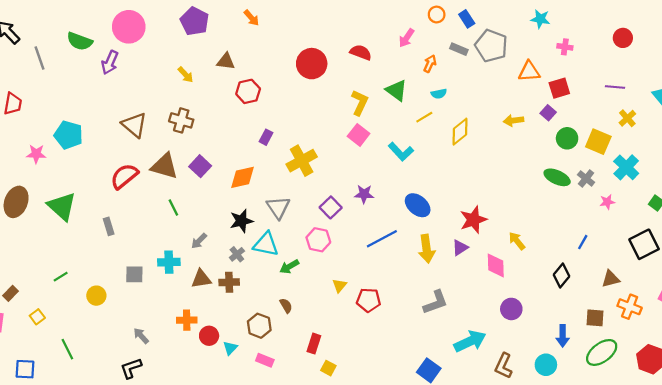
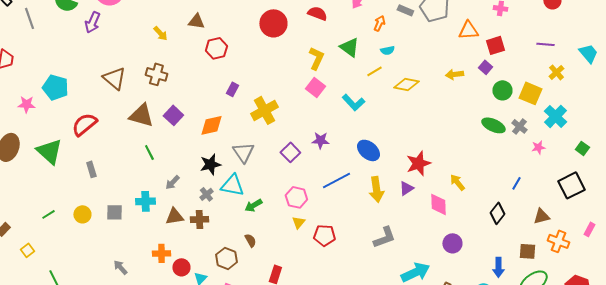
yellow diamond: (460, 132) -> (406, 84), turned 50
red semicircle: (124, 176) -> (84, 124), moved
pink hexagon: (318, 240) -> (296, 197), moved
yellow circle: (96, 296) -> (82, 214), moved

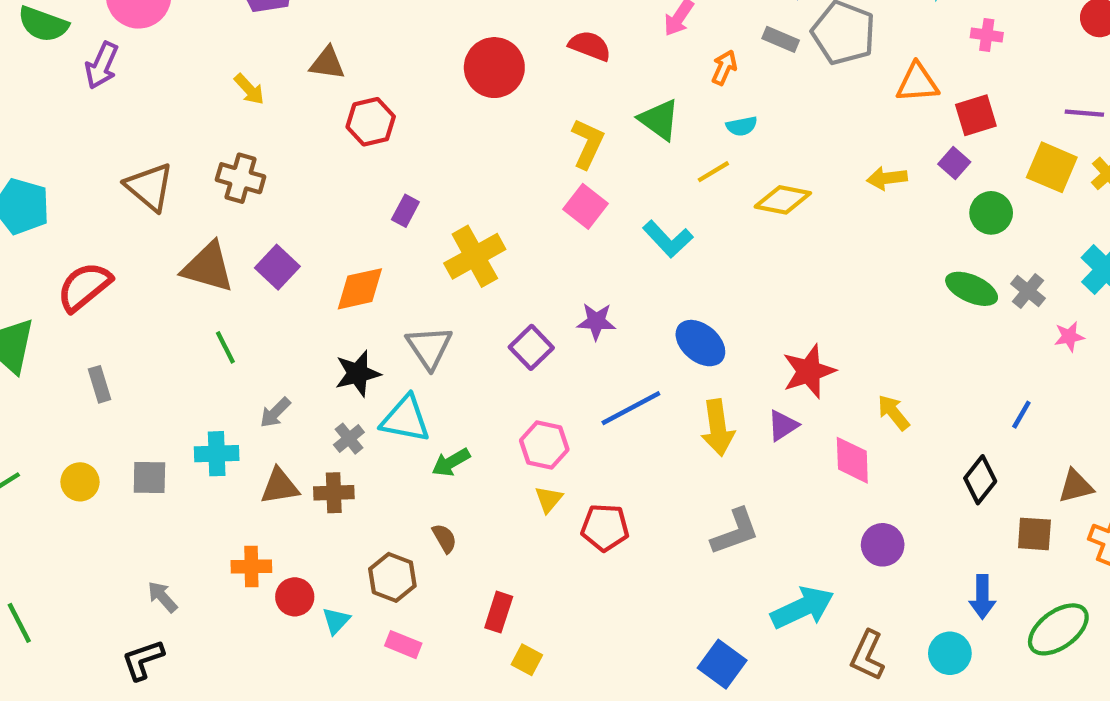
yellow square: (530, 93) -> (1052, 167), moved
brown square: (527, 251) -> (1034, 534), moved

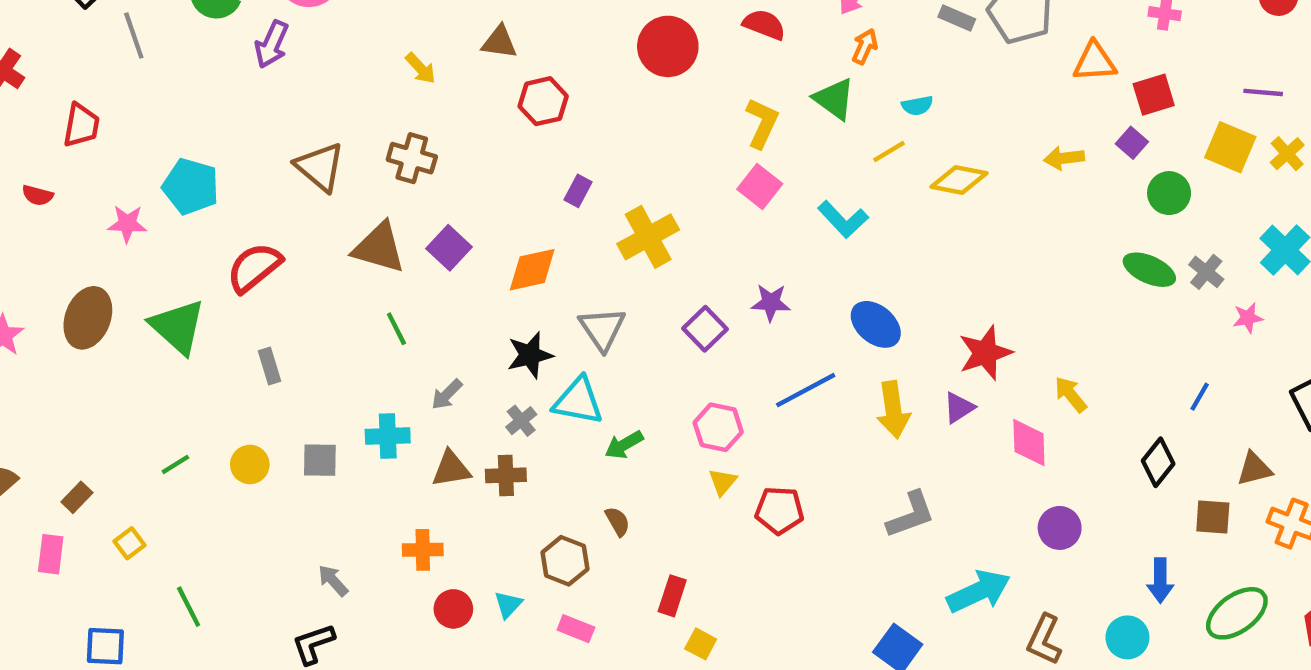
orange arrow: (724, 68) -> (865, 46), moved
red circle: (295, 597) -> (453, 609), moved

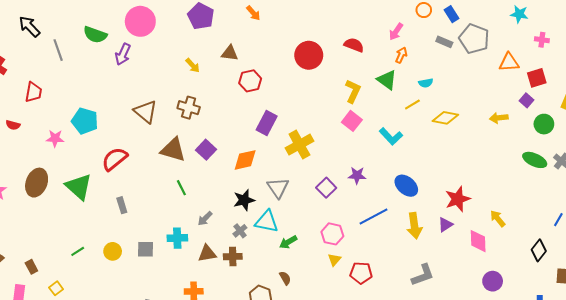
yellow arrow: (1064, 158) -> (499, 118), moved
purple rectangle: (578, 191) -> (267, 123), size x1.6
brown rectangle: (77, 497) -> (31, 267), turned -72

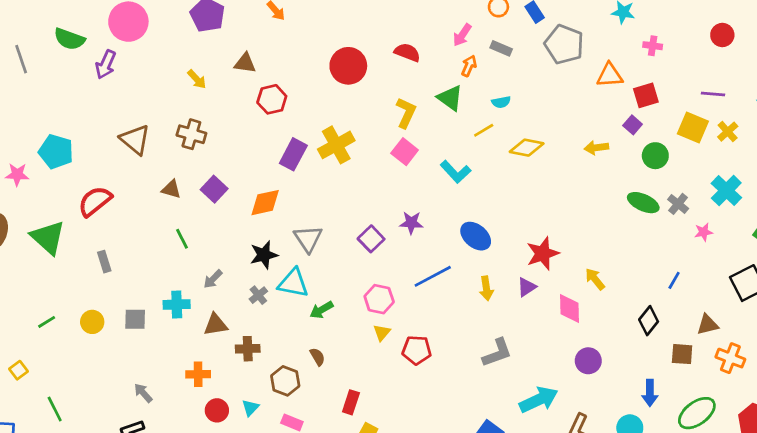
gray rectangle: (444, 42) -> (501, 48), moved
yellow cross: (299, 145) -> (336, 145), moved
brown triangle: (173, 150) -> (171, 189), size x0.6
yellow arrow: (415, 226) -> (486, 288), size x0.7
brown cross: (233, 257) -> (248, 349), moved

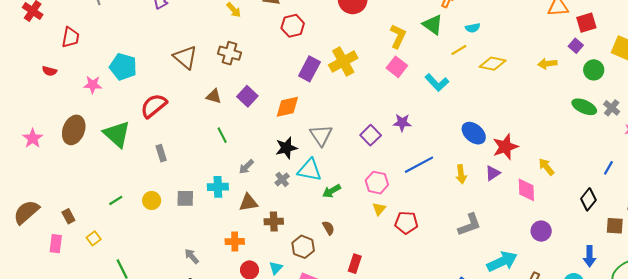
blue ellipse: (476, 236) -> (474, 133), moved

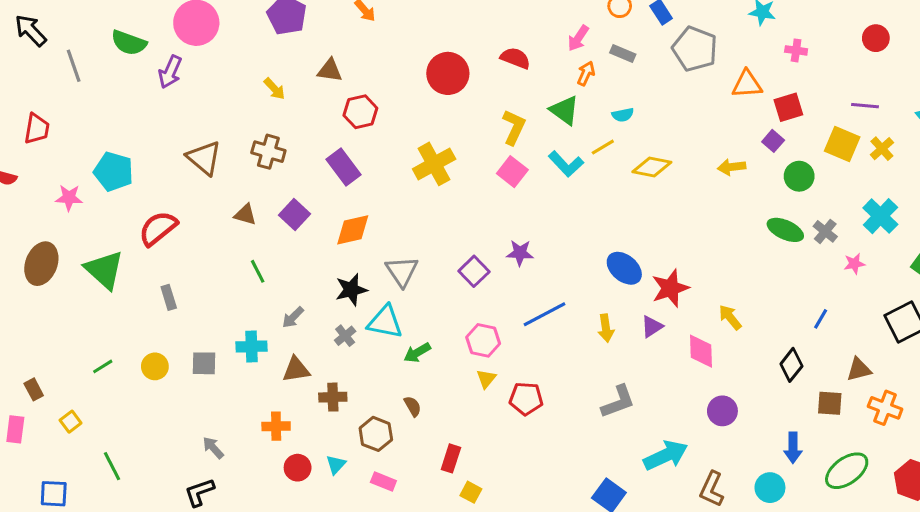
purple rectangle: (309, 69) -> (344, 167), moved, turned -65
cyan L-shape: (437, 83) -> (566, 164), moved

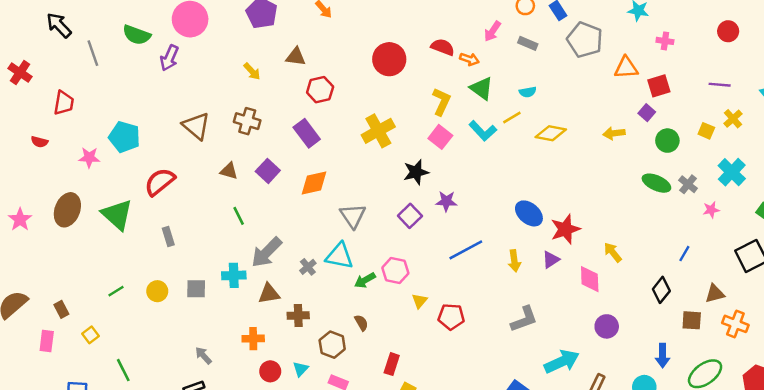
orange arrow: (586, 73) -> (469, 59), moved, turned 84
yellow square: (842, 144) -> (706, 131), moved, size x0.6
black star: (351, 290) -> (416, 172), moved
gray arrow: (293, 317) -> (267, 252), size x1.8
pink hexagon: (483, 340) -> (395, 271), moved

